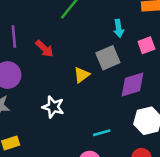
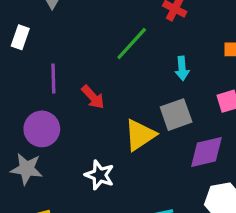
cyan arrow: (119, 28) -> (182, 68), moved
yellow triangle: (82, 75) -> (140, 135), size x1.5

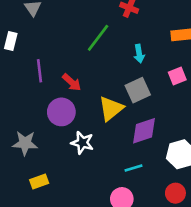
purple circle: (42, 129) -> (61, 112), moved
purple diamond: (206, 152) -> (144, 131), moved

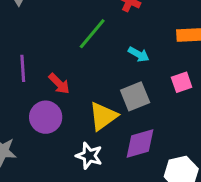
cyan arrow: (139, 54) -> (139, 54), turned -54
white star: (82, 143) -> (89, 156), moved

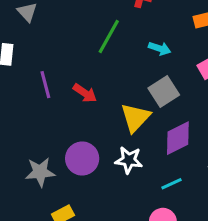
purple circle: (46, 117) -> (82, 159), moved

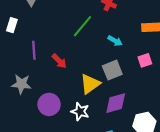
gray star: (40, 172) -> (21, 84), moved

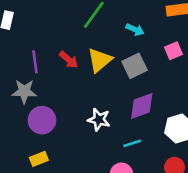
purple line: (34, 50) -> (35, 62), moved
yellow triangle: (90, 84) -> (100, 60), moved
purple circle: (49, 104) -> (42, 120), moved

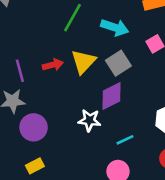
cyan arrow: (135, 30) -> (115, 27), size x1.5
red arrow: (69, 60) -> (53, 65), turned -48
purple diamond: (142, 106) -> (111, 96), moved

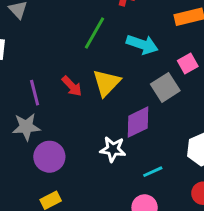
gray square: (118, 63) -> (165, 87), moved
red arrow: (53, 65) -> (72, 86), turned 60

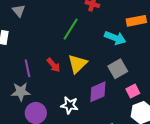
cyan arrow: (142, 44) -> (115, 38), moved
pink square: (188, 63) -> (133, 91), moved
white star: (113, 149) -> (69, 105), moved

